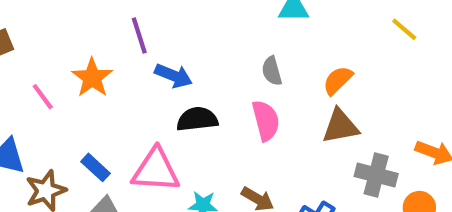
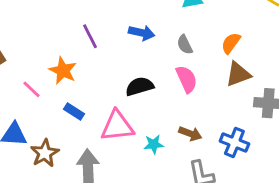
blue arrow: (174, 76) -> (142, 33), moved
blue rectangle: (96, 167) -> (74, 111), moved

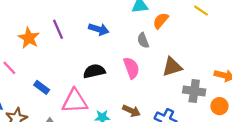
orange semicircle: (231, 43) -> (161, 21), moved
gray semicircle: (185, 45) -> (143, 40), moved
orange star: (63, 71) -> (29, 38), moved

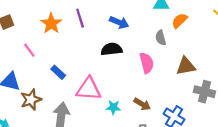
black semicircle: (94, 71) -> (112, 49), moved

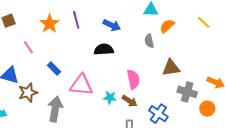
pink semicircle: (147, 63) -> (133, 79), moved
cyan star: (113, 107) -> (110, 98), moved

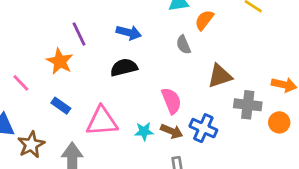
orange star: (49, 24) -> (60, 61), moved
blue cross: (158, 114) -> (203, 128), moved

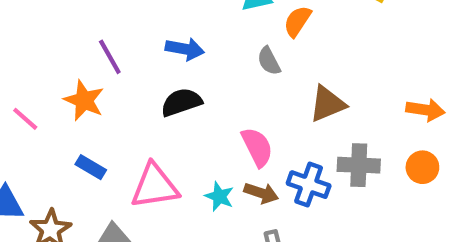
pink line: (21, 83) -> (25, 119), moved
gray cross: (248, 105) -> (359, 165), moved
cyan star: (144, 131) -> (219, 196), turned 30

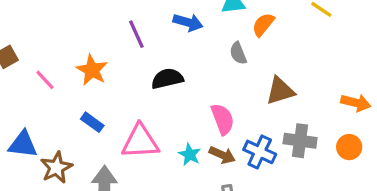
blue arrow: (185, 49) -> (188, 22), moved
purple line: (110, 57) -> (136, 34), moved

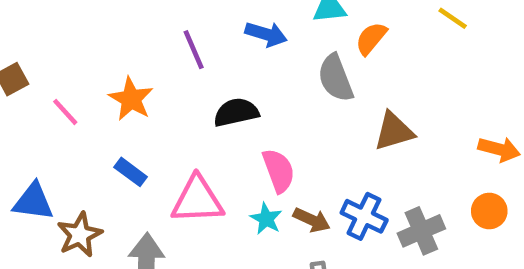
gray semicircle: (238, 53) -> (336, 78), size x1.5
pink semicircle: (223, 119) -> (279, 171), moved
gray cross: (300, 141) -> (421, 231), moved, turned -32

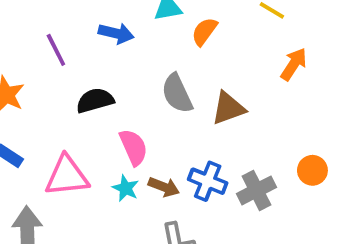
gray semicircle: (336, 78) -> (177, 93), moved
orange arrow: (499, 149) -> (294, 64), moved, turned -68

